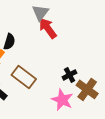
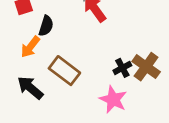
brown cross: (87, 89) -> (146, 67), moved

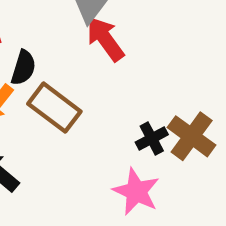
brown rectangle: (64, 71) -> (54, 108), moved

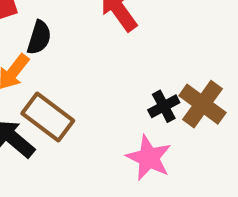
brown rectangle: (54, 108) -> (48, 117), moved

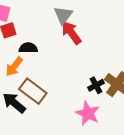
black semicircle: (39, 38) -> (28, 48), turned -108

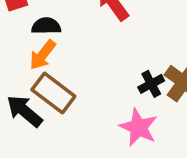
orange arrow: (14, 67) -> (43, 55), moved

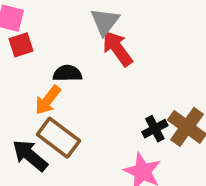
black semicircle: (46, 26) -> (67, 73), moved

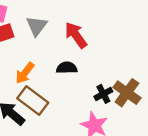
gray triangle: (105, 22) -> (37, 26), moved
black semicircle: (67, 73) -> (67, 68), moved

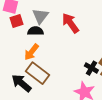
black semicircle: (67, 68) -> (35, 31), moved
black cross: (103, 94) -> (91, 68), turned -32

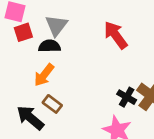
red arrow: (70, 23) -> (116, 35), moved
brown rectangle: (37, 73) -> (52, 104), size x0.6

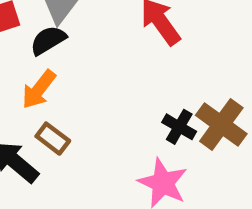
black semicircle: (50, 46) -> (48, 40), turned -30

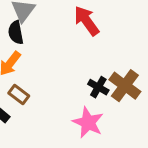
black semicircle: (48, 40) -> (16, 33), turned -70

